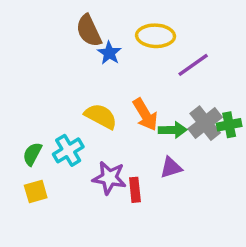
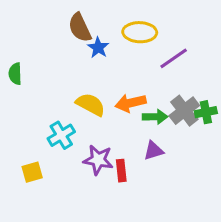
orange arrow: (145, 115) -> (130, 103), turned 108
green semicircle: (32, 154) -> (15, 74), moved, turned -30

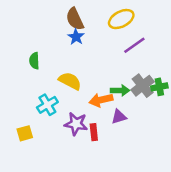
brown semicircle: (80, 28) -> (75, 19), moved
yellow ellipse: (140, 32) -> (121, 19), moved, turned -30
green semicircle: (15, 74) -> (34, 61), moved
orange arrow: (130, 103) -> (101, 100), moved

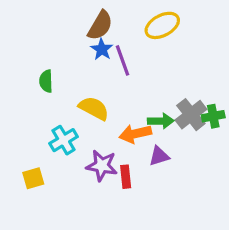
brown semicircle: (75, 19) -> (100, 25), turned -125
purple line: (134, 45) -> (122, 60), moved, turned -75

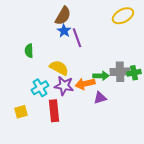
yellow ellipse: (162, 25) -> (123, 16), moved
gray cross: (191, 115) -> (120, 72), turned 36
purple star: (102, 166) -> (64, 86), moved
red rectangle: (126, 177) -> (54, 111), moved, size x1.5

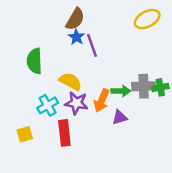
green semicircle: (29, 51) -> (34, 61), size x1.5
orange arrow: (85, 84) -> (102, 101), turned -54

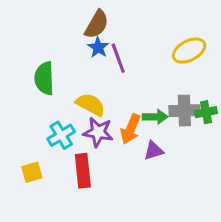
yellow ellipse: (147, 19) -> (189, 51), moved

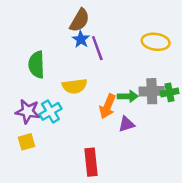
yellow ellipse: (189, 51) -> (156, 42), turned 36
yellow semicircle: (90, 104) -> (75, 86), turned 145
purple star: (98, 132) -> (28, 111), moved
red rectangle: (83, 171) -> (91, 162), moved

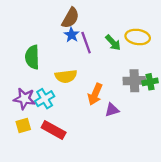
green arrow: (128, 96) -> (113, 43), moved, turned 48
red rectangle: (91, 162) -> (54, 130), moved, turned -55

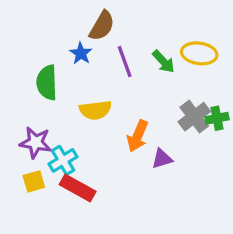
blue star: (72, 35) -> (81, 53), moved
gray cross: (134, 81) -> (194, 117), turned -35
cyan cross: (45, 99) -> (63, 160), moved

